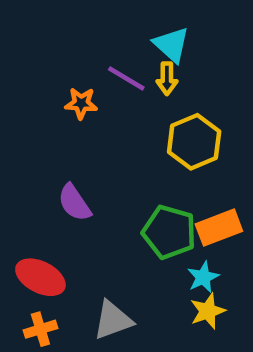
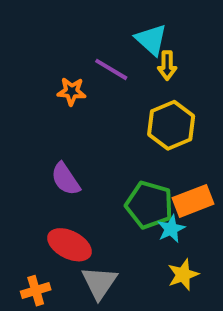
yellow arrow: (167, 78) -> (167, 65), moved
red ellipse: (40, 277) -> (70, 245), moved
cyan star: (203, 277) -> (171, 229), moved
gray triangle: (113, 320) -> (99, 283), turned -36

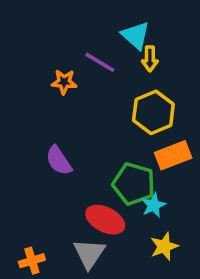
orange rectangle: (193, 201) -> (173, 155), moved
red ellipse: (70, 245) -> (105, 220), moved

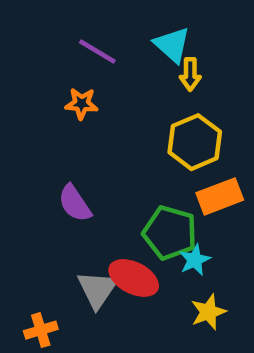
purple line: (100, 62) -> (97, 52), moved
gray triangle: (89, 254) -> (97, 289), moved

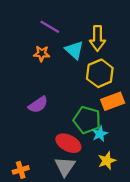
cyan triangle: (172, 45) -> (74, 50), moved
yellow arrow: (190, 74) -> (97, 38), size x1.5
purple semicircle: (75, 203) -> (38, 105), turned -90
gray triangle: (97, 289) -> (65, 166), moved

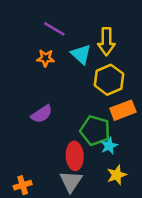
red ellipse: (68, 143) -> (75, 156), turned 60

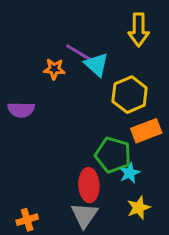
purple line: (54, 29) -> (78, 52), moved
yellow arrow: (106, 42) -> (139, 30), moved
purple semicircle: (42, 114) -> (21, 110), moved, turned 35

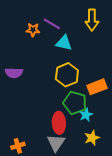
purple line: (78, 52) -> (52, 24), moved
cyan triangle: (96, 64) -> (64, 43), turned -30
orange star: (54, 69) -> (33, 30), moved
yellow hexagon: (130, 95) -> (67, 75), moved

